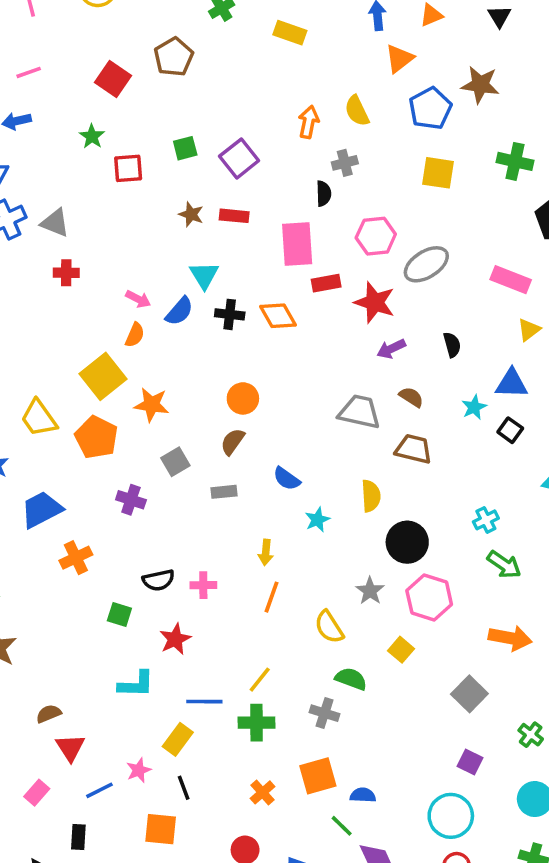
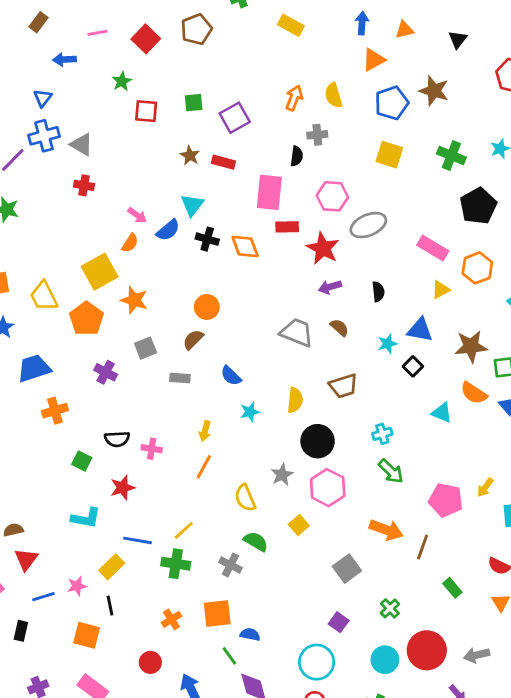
pink line: (29, 72) -> (98, 33), moved
brown trapezoid: (414, 449) -> (343, 386), moved, turned 140

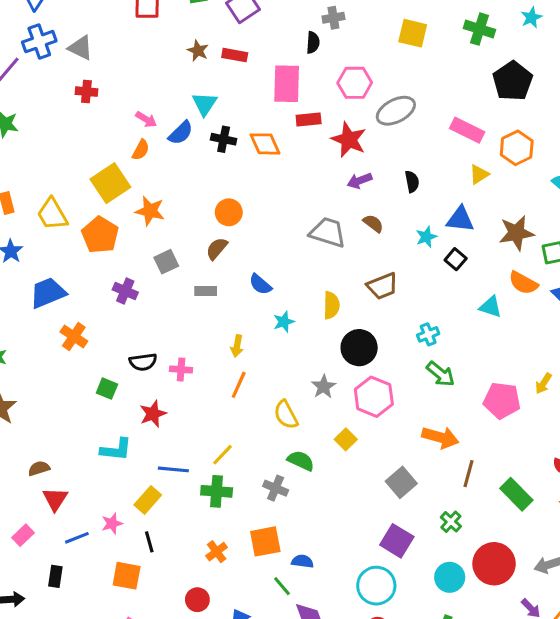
orange cross: (55, 411) -> (74, 337), turned -35
brown line: (423, 547) -> (468, 474), moved
green rectangle: (452, 588) -> (516, 494), size x1.5
purple square: (339, 622) -> (397, 541), size x1.5

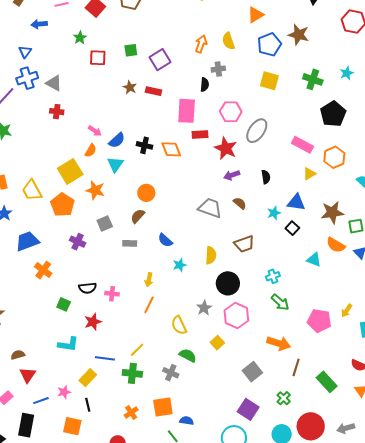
cyan triangle: (205, 104) -> (115, 164), moved
gray ellipse: (396, 111) -> (257, 131), turned -30
black rectangle: (55, 576) -> (26, 425), size x1.6

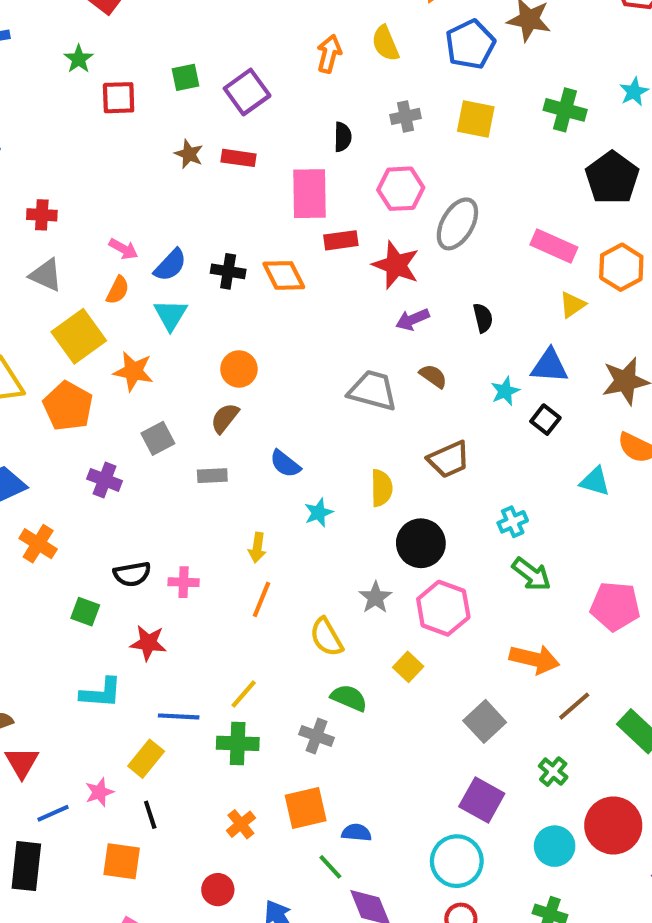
gray cross: (218, 69) -> (405, 116), moved
gray triangle: (54, 83) -> (46, 275), moved
red star: (93, 322) -> (148, 643), turned 30
brown line: (296, 367) -> (574, 706), turned 36

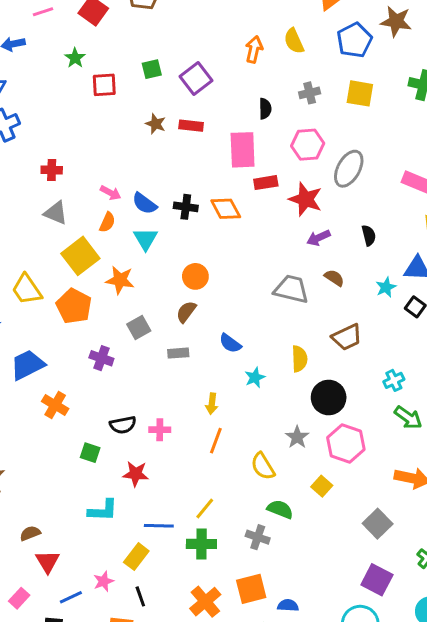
blue semicircle: (170, 265) -> (144, 203), turned 85
orange cross: (241, 824) -> (205, 602), size x1.5

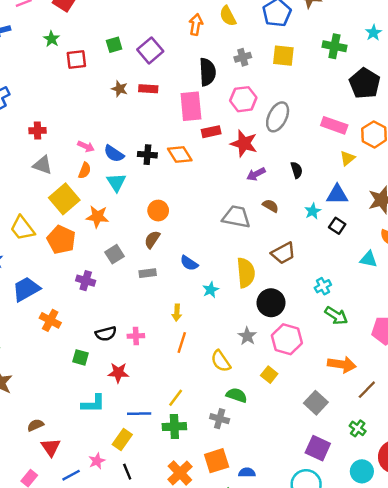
black semicircle: (265, 109) -> (207, 72), size x1.6
yellow semicircle: (299, 359) -> (246, 273), size x1.4

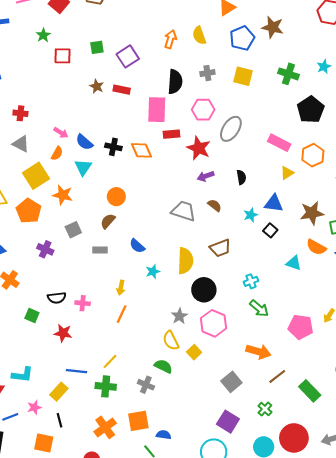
yellow semicircle: (221, 361) -> (171, 341), moved
cyan L-shape: (93, 404) -> (22, 375), moved

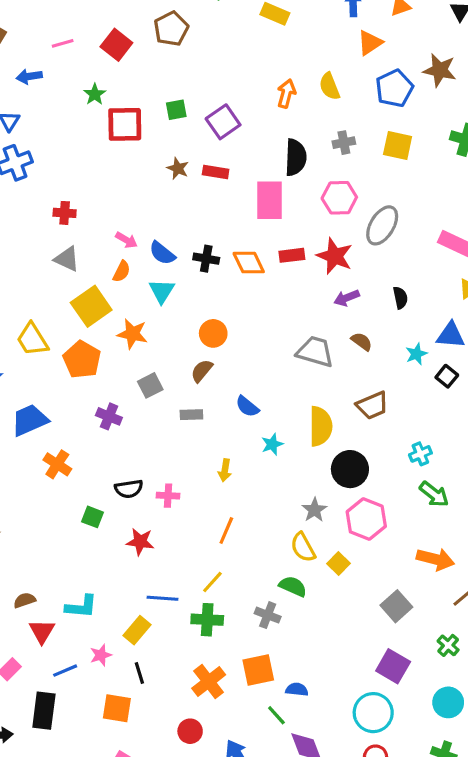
red square: (62, 56) -> (125, 124), size x1.4
red rectangle: (171, 134) -> (292, 255), moved
orange line: (122, 314) -> (226, 530), moved

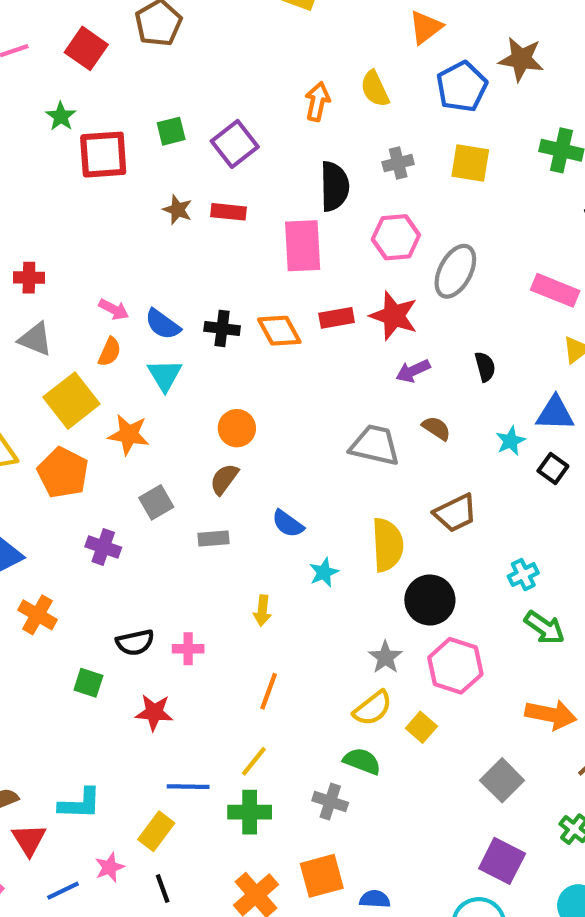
yellow semicircle: (303, 547) -> (373, 708), turned -96

